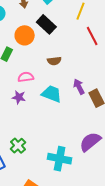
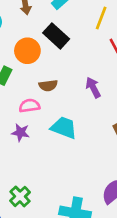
brown semicircle: (54, 61) -> (48, 86), moved
purple arrow: (79, 87) -> (93, 88), moved

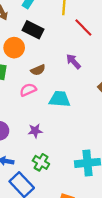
purple star: (21, 133) -> (35, 131), moved

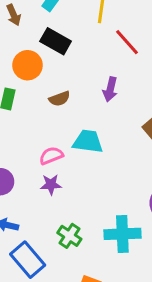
purple arrow: (73, 61) -> (110, 89), turned -126
pink semicircle: (28, 90) -> (51, 156), moved
green cross: (41, 162) -> (69, 236), moved

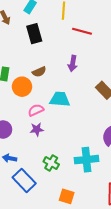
black rectangle: (56, 41) -> (34, 34), turned 48
red line: (127, 42) -> (82, 31), turned -30
orange circle: (28, 65) -> (22, 87), moved

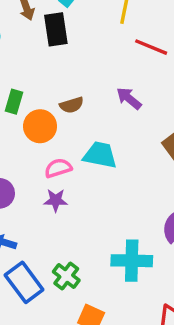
black rectangle: (34, 34) -> (56, 29), moved
purple arrow: (73, 63) -> (129, 98), turned 112
green cross: (51, 163) -> (66, 276), moved

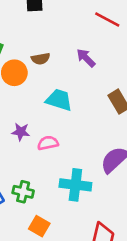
pink semicircle: (58, 168) -> (48, 143), moved
green cross: (66, 276) -> (23, 192), turned -30

